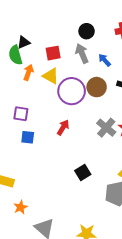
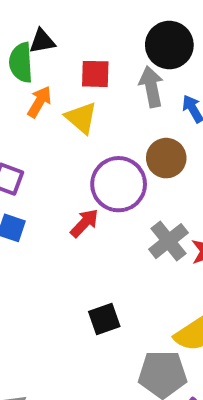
black circle: (87, 31) -> (169, 45), size x1.5
purple circle: (72, 91) -> (119, 184), moved

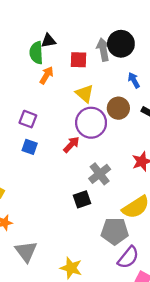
gray arrow: (151, 87) -> (103, 50), moved
yellow triangle: (81, 118) -> (85, 94), moved
gray cross: (169, 241) -> (100, 174), moved

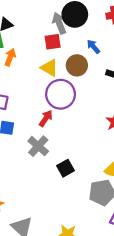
red square: (79, 60) -> (53, 42), moved
brown circle: (118, 108) -> (77, 65), moved
gray cross: (100, 174) -> (38, 146), moved

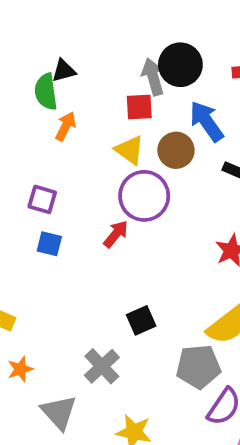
blue arrow: (93, 47) -> (207, 121), size x1.6
gray cross: (38, 146) -> (102, 366), moved

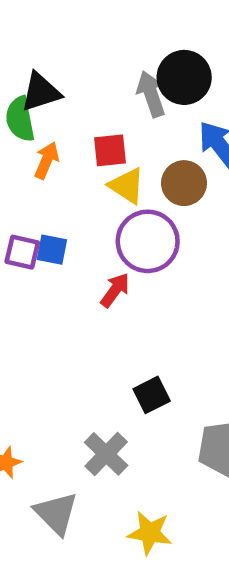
black triangle: (64, 71) -> (41, 92), size x1.4
red square: (139, 107) -> (110, 150), moved
blue square: (49, 244) -> (52, 250), moved

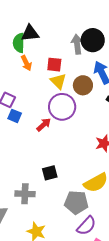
orange arrow: (47, 160) -> (26, 63), turned 119
blue square: (52, 250) -> (15, 116), moved
gray cross: (106, 454) -> (25, 194), turned 36

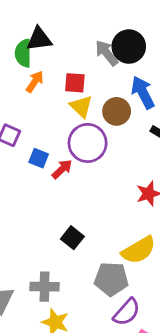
gray arrow: (77, 44) -> (107, 53), turned -30
orange arrow: (26, 63) -> (35, 82), turned -119
blue square: (15, 116) -> (39, 158), moved
black square: (50, 173) -> (72, 238), turned -35
gray cross: (25, 194) -> (44, 287), moved

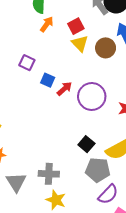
red square: (75, 83) -> (76, 26), turned -35
purple circle: (88, 143) -> (92, 97), moved
black square: (72, 238) -> (86, 144), moved

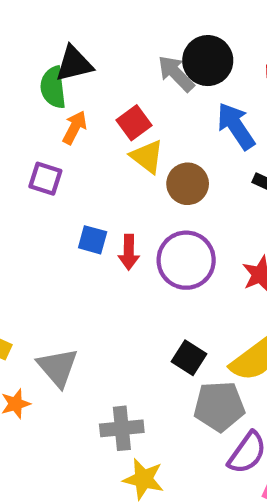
brown circle: (106, 48) -> (188, 184), moved
purple square: (27, 63) -> (45, 179), moved
red arrow: (64, 89) -> (129, 252), turned 140
gray triangle: (16, 182) -> (58, 367), moved

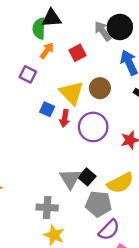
yellow triangle: (147, 157) -> (72, 93), moved, size x1.4
gray triangle: (58, 367) -> (70, 179), moved

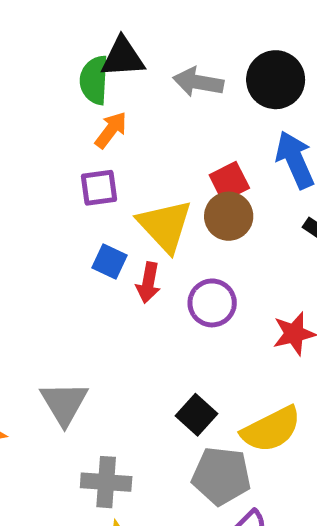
gray arrow: (103, 31) -> (198, 82), moved, turned -45
red square: (77, 53) -> (229, 182), moved
purple square: (28, 74) -> (99, 188), moved, turned -35
purple circle: (93, 127) -> (212, 303), size x0.7
gray triangle: (70, 179) -> (64, 403), moved

